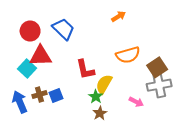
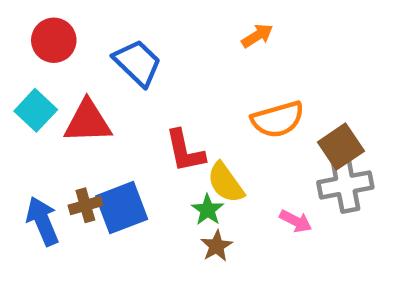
red circle: (30, 31) -> (54, 40), moved
cyan square: (27, 68) -> (36, 110), moved
yellow semicircle: (104, 84) -> (226, 183), turned -66
blue square: (56, 96) -> (122, 208), size x1.6

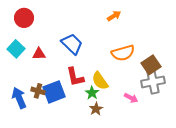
blue trapezoid: (137, 63) -> (72, 44), moved
red triangle: (88, 122) -> (39, 54), size x0.6
red L-shape: (185, 151) -> (75, 77), moved
brown cross: (85, 205) -> (38, 91), turned 32

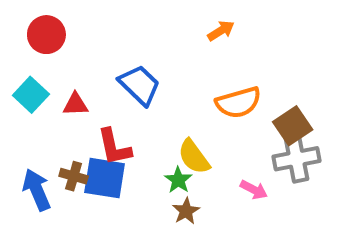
red L-shape: (75, 77) -> (114, 147), moved
blue square: (54, 92) -> (105, 178), turned 30

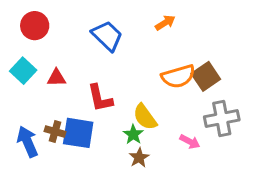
blue trapezoid: (139, 85) -> (107, 36), moved
brown square: (293, 126) -> (206, 76), moved
red L-shape: (114, 147) -> (100, 98), moved

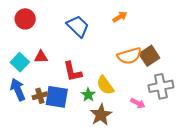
cyan square: (23, 71) -> (20, 62), moved
brown cross: (55, 131) -> (40, 96), turned -32
green star: (133, 134) -> (88, 95), moved
blue arrow: (27, 142) -> (18, 89), moved
brown star: (139, 158) -> (101, 115), size x1.5

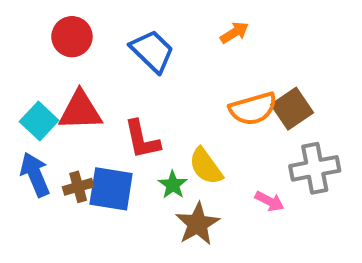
red circle: (25, 19) -> (72, 37), moved
red triangle: (41, 57) -> (80, 111), size x1.6

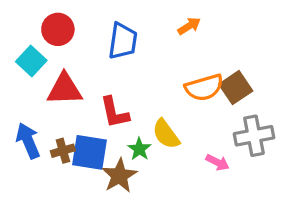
blue trapezoid: (152, 51) -> (123, 41), turned 54
cyan square: (39, 121) -> (31, 61), moved
brown star: (197, 224) -> (119, 176), moved

